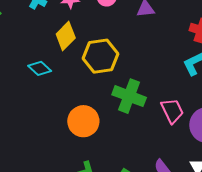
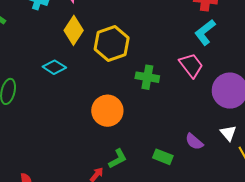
green cross: (129, 96) -> (147, 77), size x0.7
pink trapezoid: (172, 111) -> (191, 65), moved

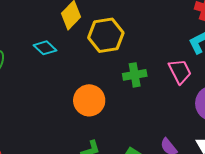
green cross: (147, 77) -> (135, 75), turned -30

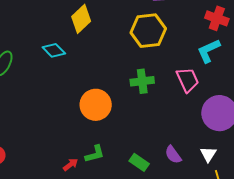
yellow hexagon: (106, 35) -> (148, 31), moved

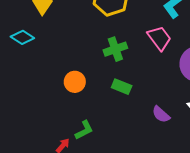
orange circle: (96, 105) -> (75, 82), size x0.7
green rectangle: (139, 162) -> (122, 87), moved

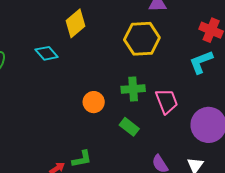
pink trapezoid: (159, 38) -> (167, 101), moved
orange circle: (75, 82) -> (94, 102), moved

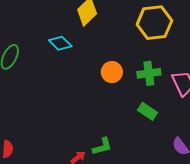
orange circle: (94, 102) -> (112, 72), moved

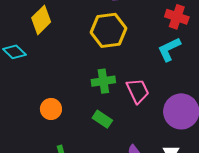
orange circle: (112, 72) -> (51, 109), moved

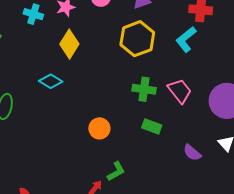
cyan L-shape: (169, 49) -> (186, 39), moved
green cross: (103, 81) -> (144, 89), turned 30

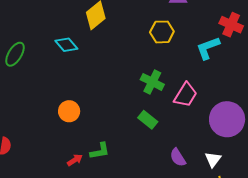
yellow hexagon: (137, 39) -> (162, 32), size x0.7
pink trapezoid: (180, 91) -> (186, 95), turned 52
orange circle: (99, 128) -> (69, 111), moved

